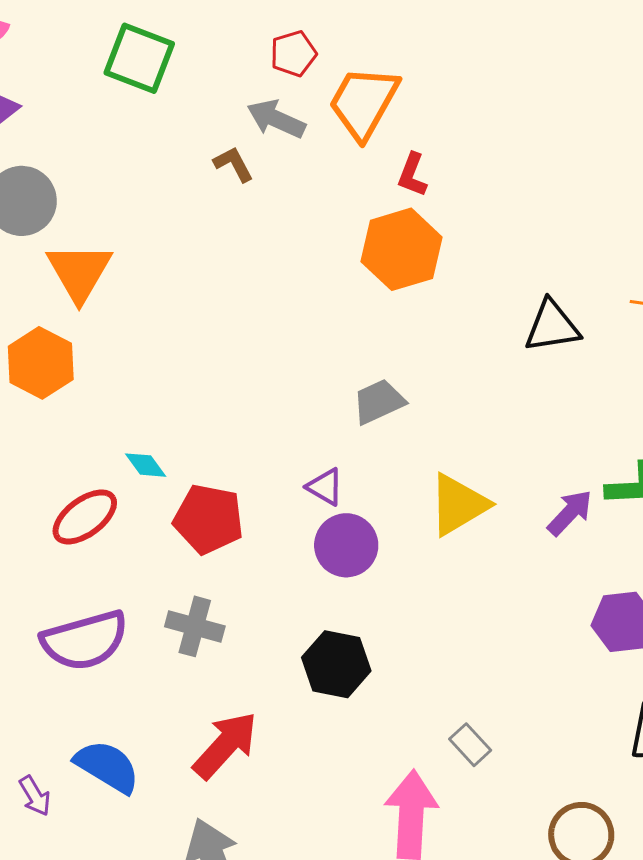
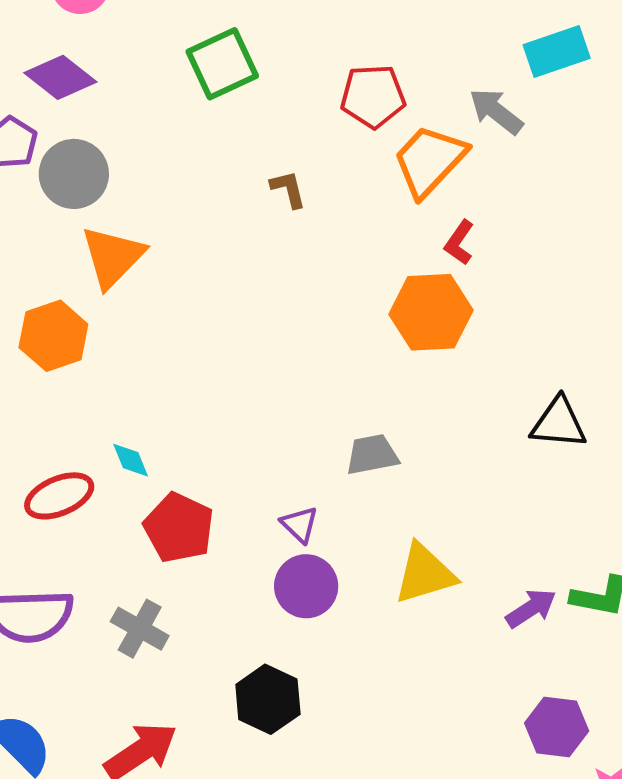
red pentagon: (293, 54) -> (373, 96), size x1.4
green square: (139, 58) -> (222, 64), turned 30
gray arrow: (276, 119) -> (496, 111), moved

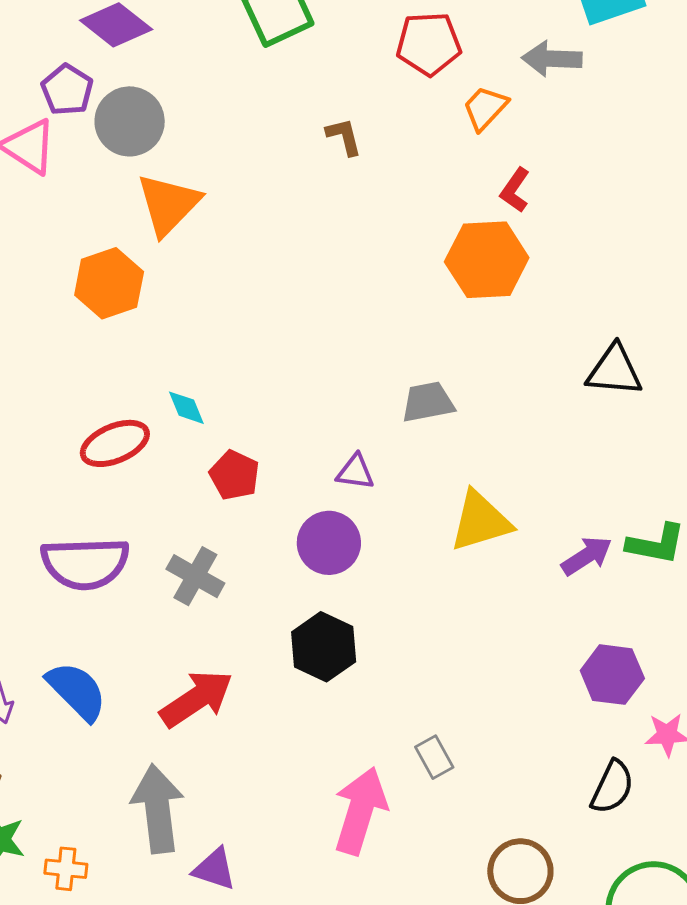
gray arrow: (496, 111) -> (552, 59), turned -36
orange trapezoid: (429, 161) -> (485, 108), size x0.6
purple triangle: (300, 524) -> (355, 472), turned -36
red pentagon: (179, 528) -> (235, 475), size x0.7
purple circle: (306, 586) -> (329, 543), moved

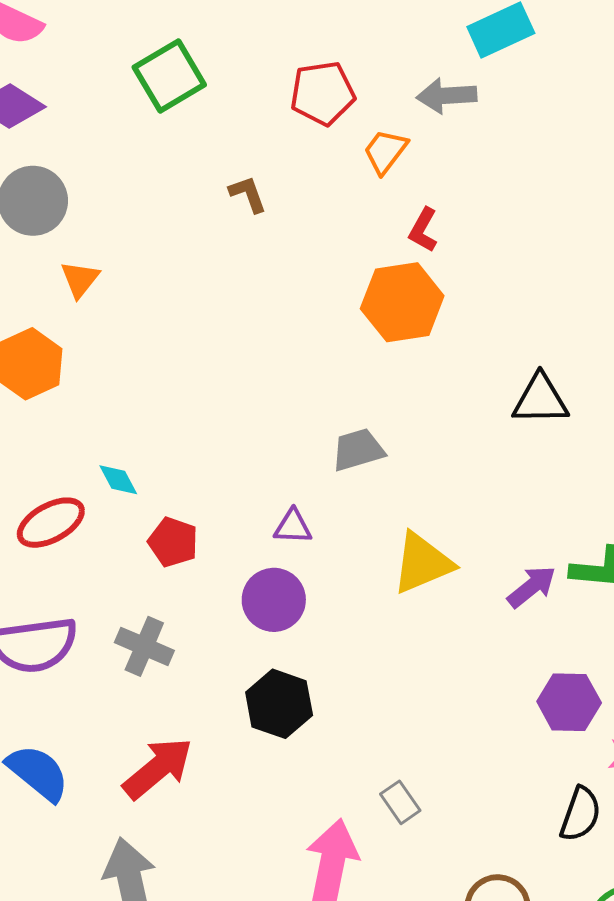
orange triangle: (168, 204) -> (80, 279), size x0.6

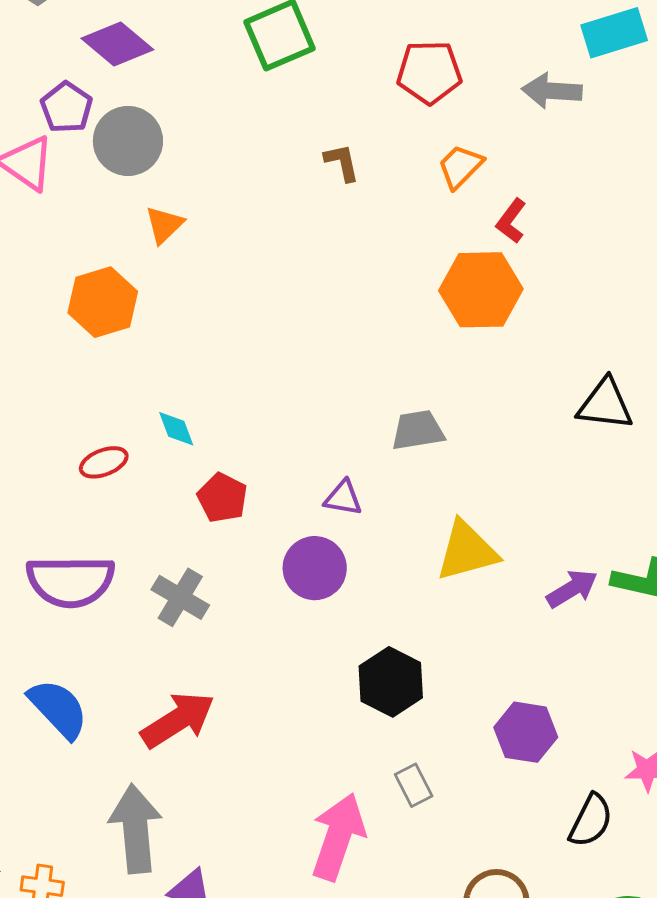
orange trapezoid: (385, 151) -> (460, 166), moved
red ellipse: (51, 523) -> (104, 462), size x0.7
purple hexagon: (569, 702) -> (526, 732), moved
black hexagon: (279, 704) -> (391, 682), moved

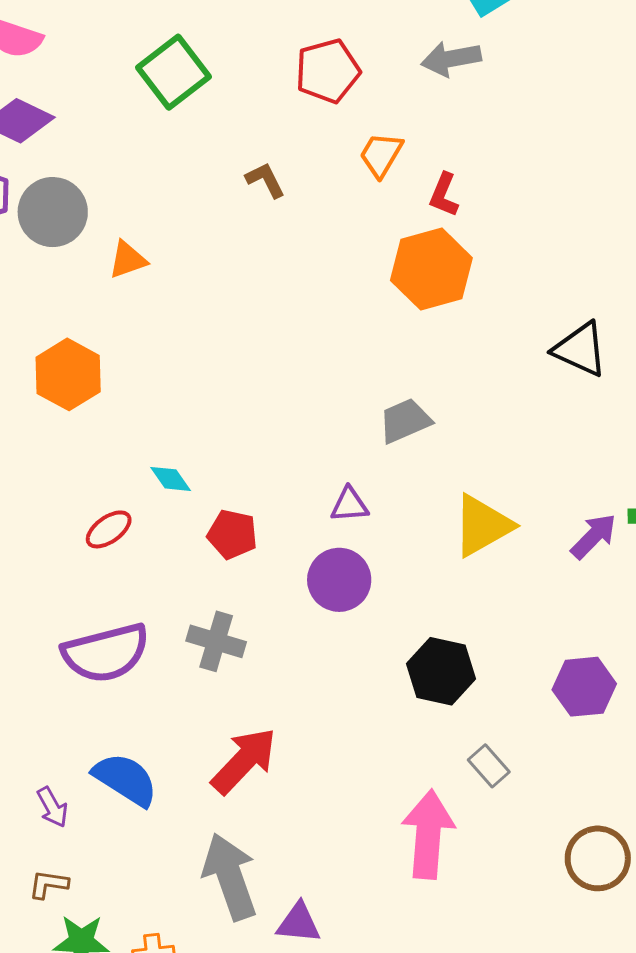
orange triangle: (164, 225) -> (128, 260), moved, turned 39
black triangle: (605, 404) -> (580, 349), turned 32

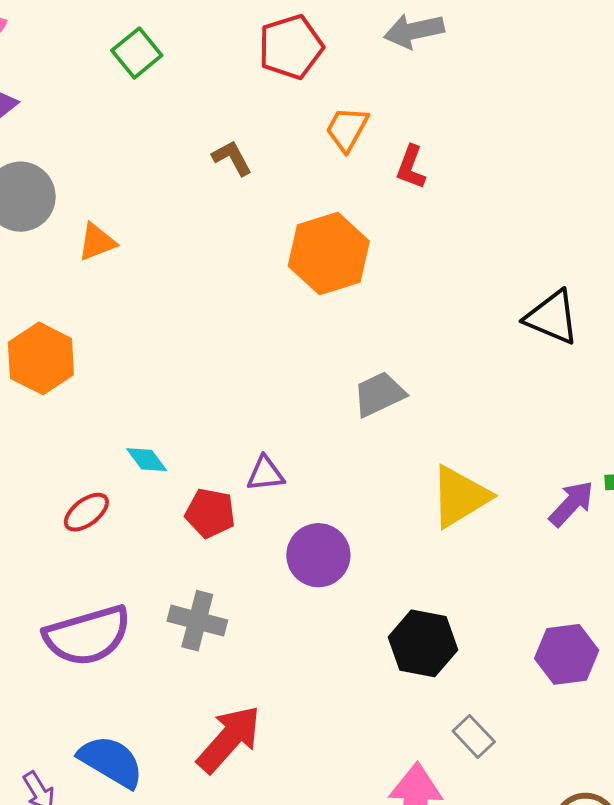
green square: (173, 72) -> (137, 53), size x0.7
orange hexagon: (431, 269) -> (329, 254), moved
purple triangle: (349, 505) -> (266, 474), moved

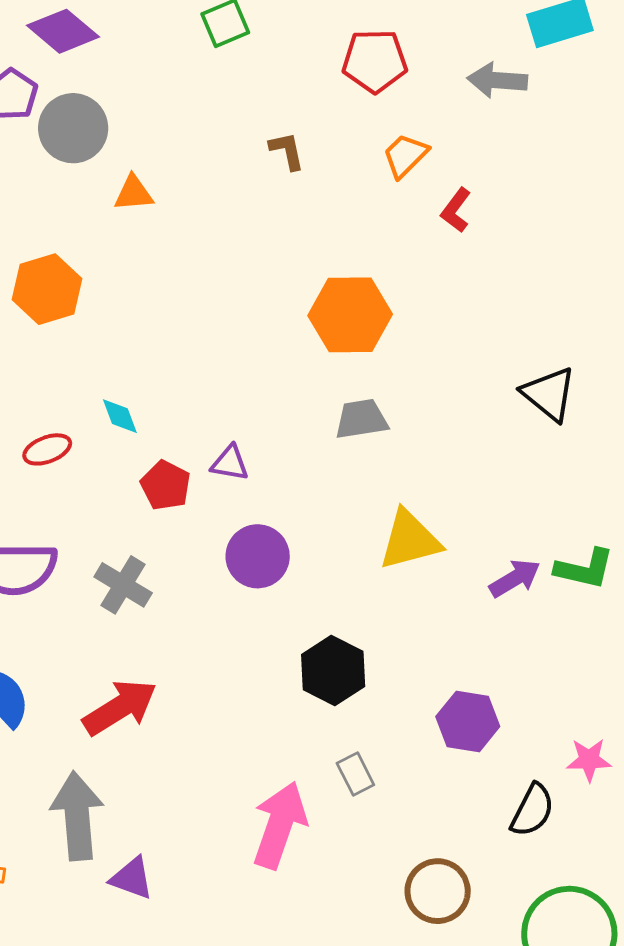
orange hexagon: (329, 254) -> (350, 315), moved

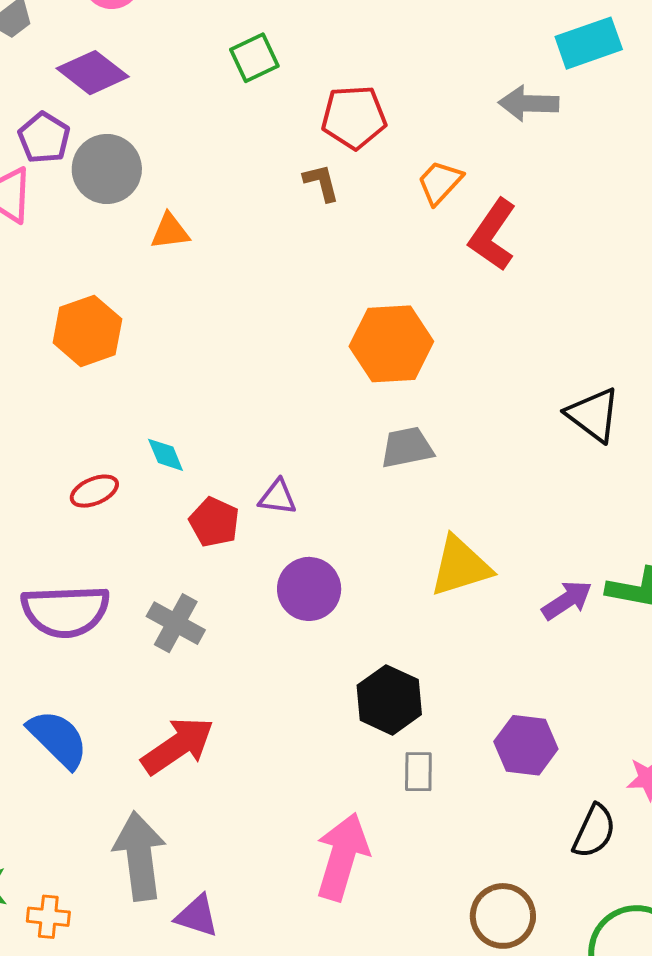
red pentagon: (375, 61) -> (354, 117), moved
red L-shape: (456, 210) -> (493, 235), size x1.6
gray rectangle: (355, 774) -> (418, 772), moved, turned 30

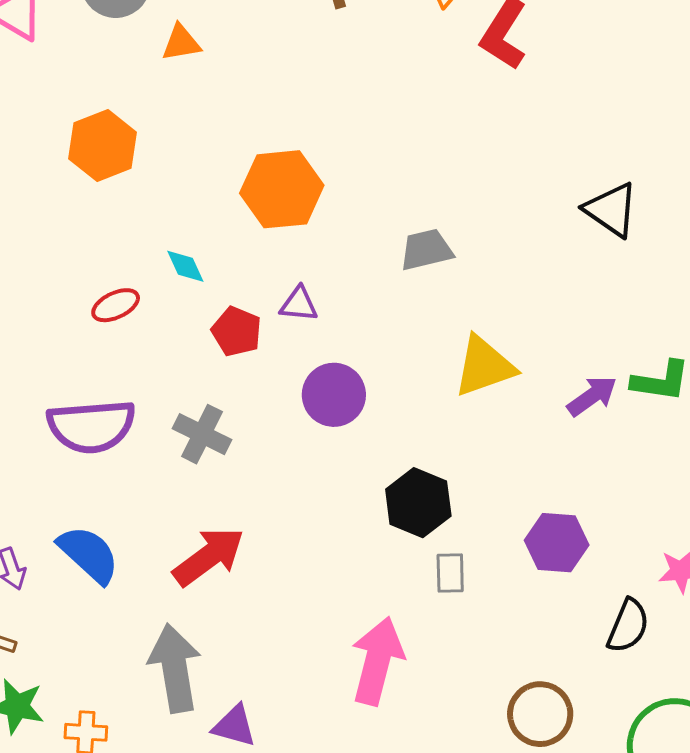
orange hexagon: (391, 344) -> (282, 189), moved

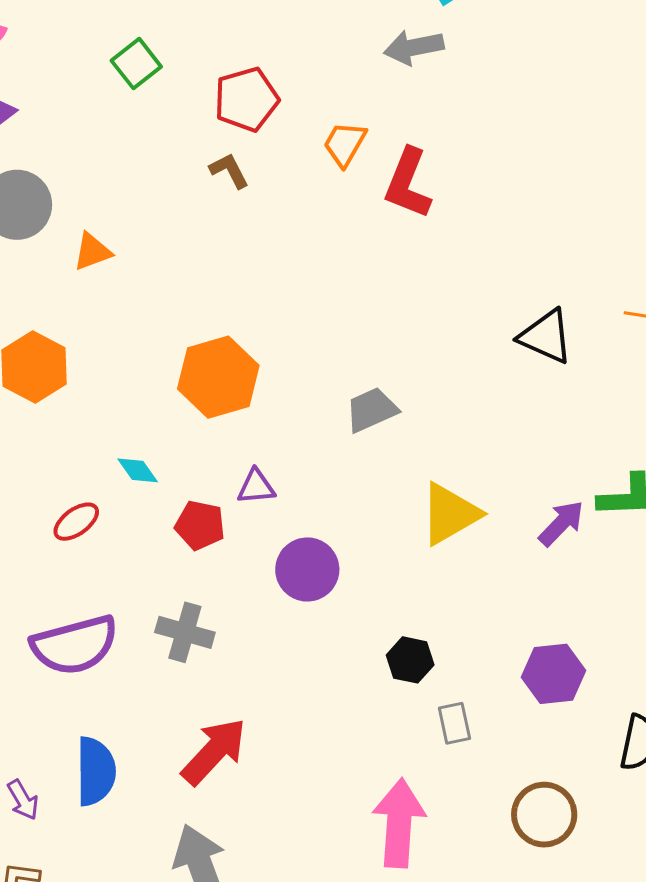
black hexagon: (418, 503) -> (410, 660), size x0.7
blue semicircle: (89, 554) -> (96, 771), turned 58
brown circle: (540, 714) -> (544, 815), moved

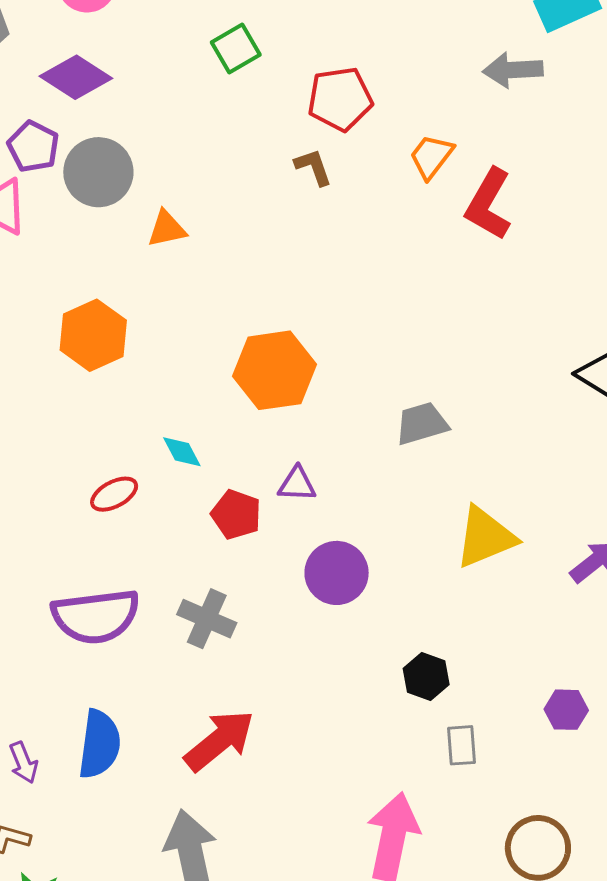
purple hexagon: (553, 674) -> (566, 710), size x0.7

